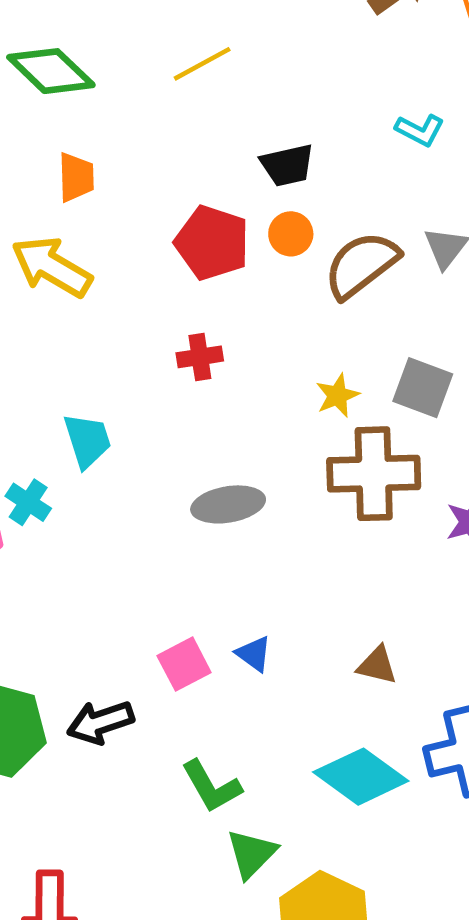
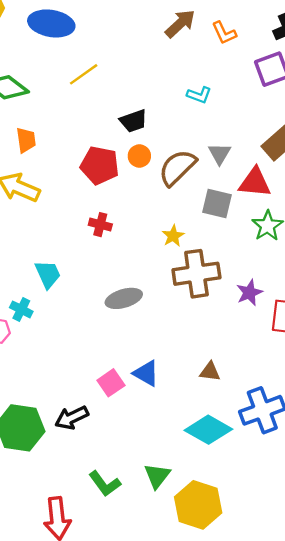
red cross: (200, 357) -> (100, 225), turned 30
gray square: (423, 388) -> (217, 203), moved
blue triangle: (254, 654) -> (146, 373), size x1.4
green L-shape: (211, 786) -> (105, 484), moved

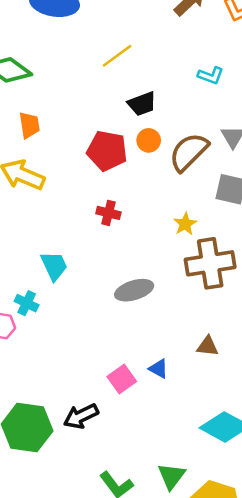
yellow line: (84, 74) -> (117, 56), moved
brown triangle: (210, 372) -> (208, 346), moved
blue triangle: (146, 373) -> (158, 369), size x0.7

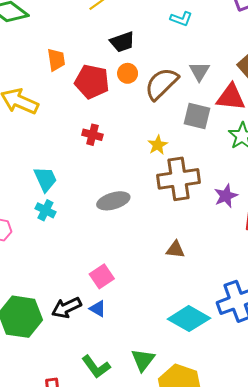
orange trapezoid: (29, 125) -> (56, 60), moved
cyan cross: (27, 303) -> (45, 210), moved
blue triangle: (158, 369) -> (98, 309), moved

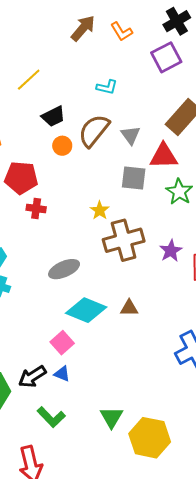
red pentagon: (92, 82) -> (21, 178), moved
brown semicircle: (162, 84) -> (94, 131), moved
cyan diamond: (189, 319) -> (86, 310), moved
green L-shape: (96, 367) -> (51, 417), moved

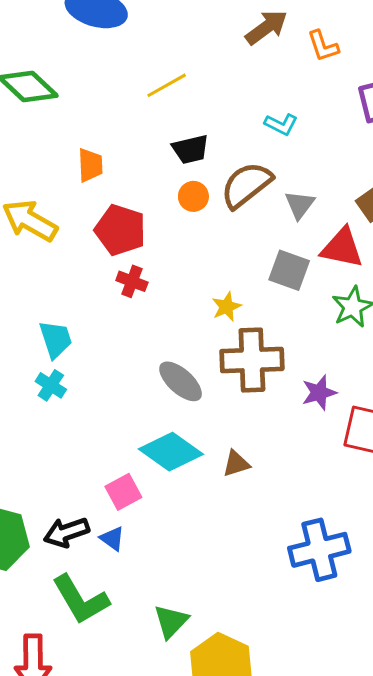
gray ellipse: (64, 269) -> (181, 381), moved, turned 52
brown triangle: (129, 308) -> (236, 464), turned -30
green L-shape: (51, 417) -> (81, 600), size x1.4

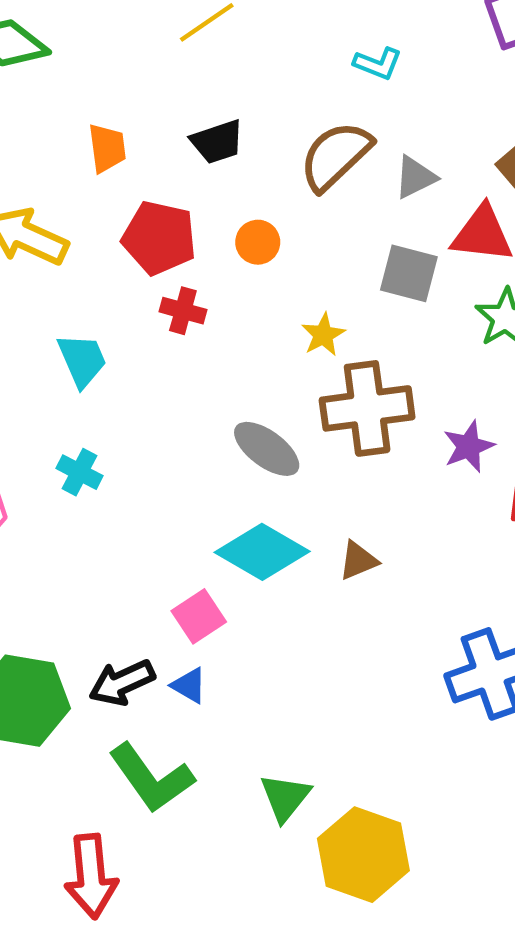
black trapezoid: (191, 149) -> (217, 142), moved
orange circle: (193, 196) -> (258, 242), moved
gray triangle: (300, 205) -> (415, 177), turned 32
cyan trapezoid: (56, 339) -> (82, 360), moved

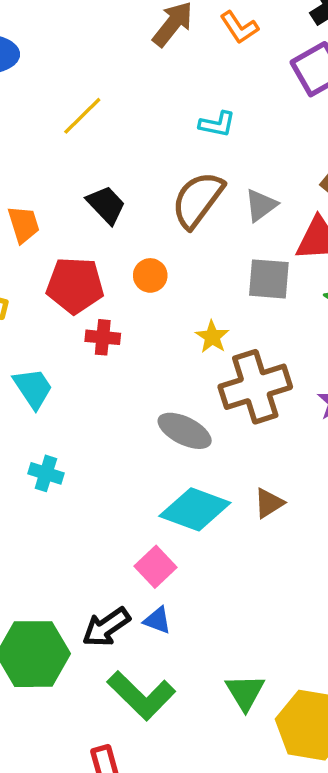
black trapezoid: (217, 142) -> (106, 205), turned -105

